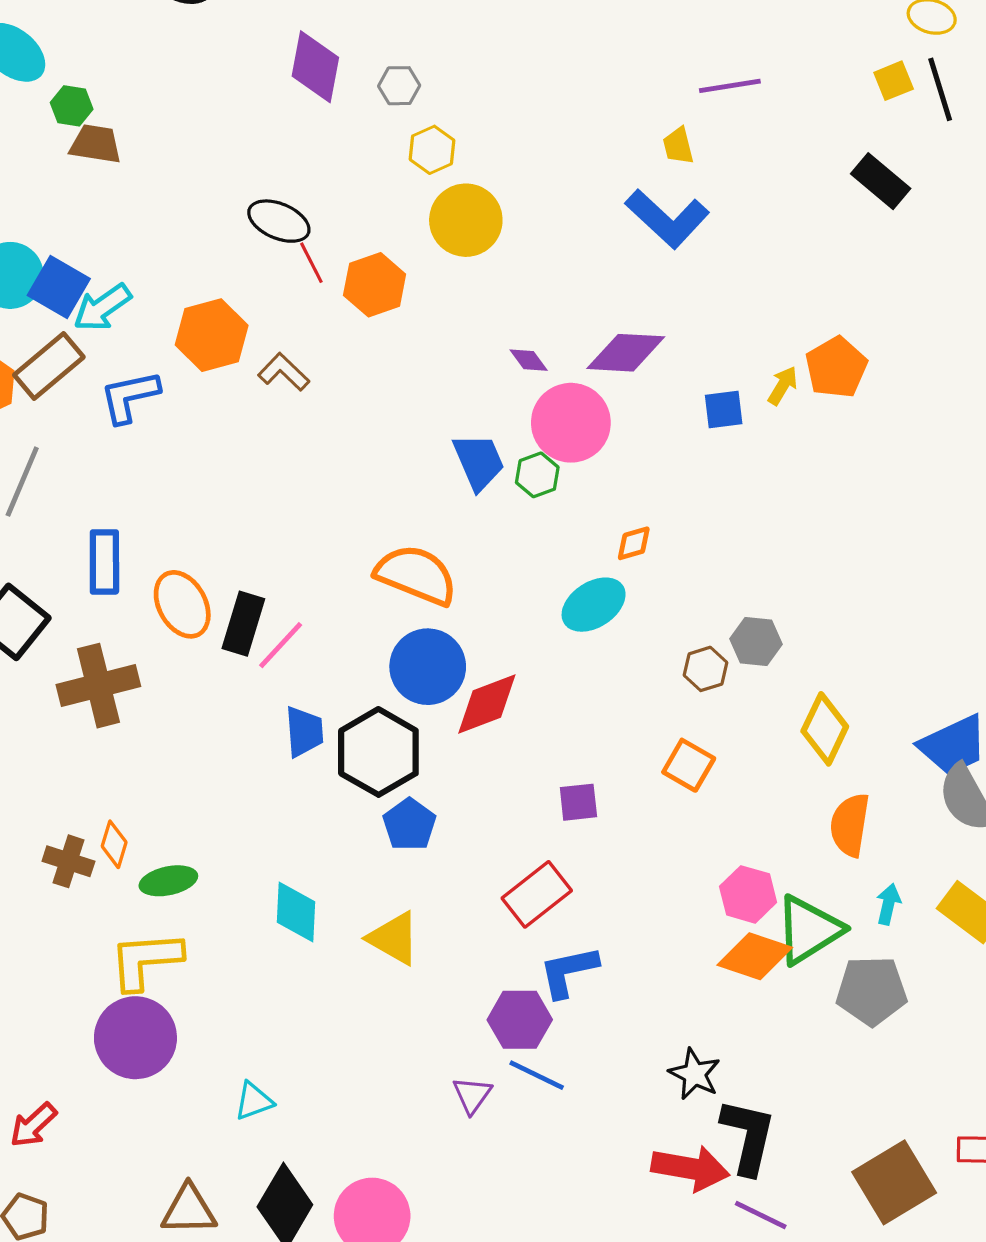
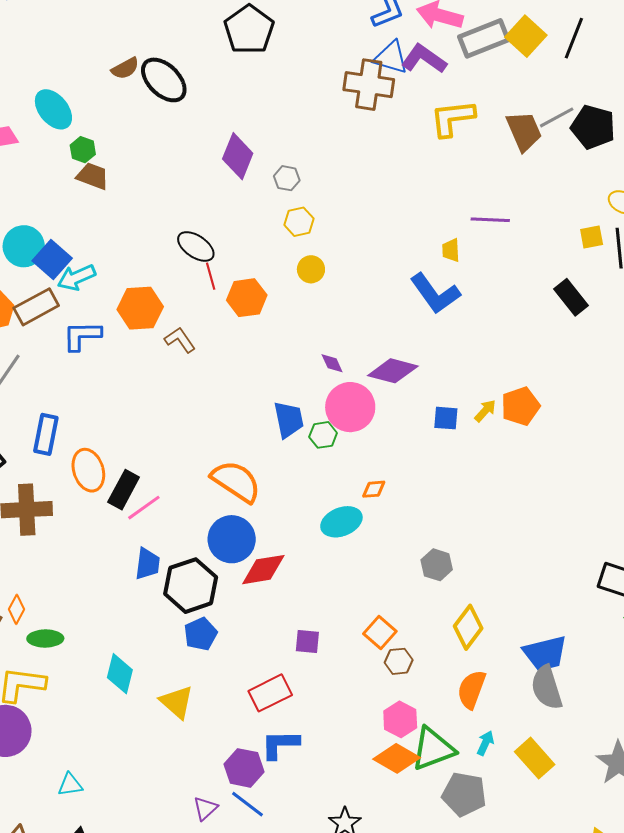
yellow circle: (466, 220) -> (311, 269), size x0.6
brown hexagon: (705, 669) -> (399, 661), moved

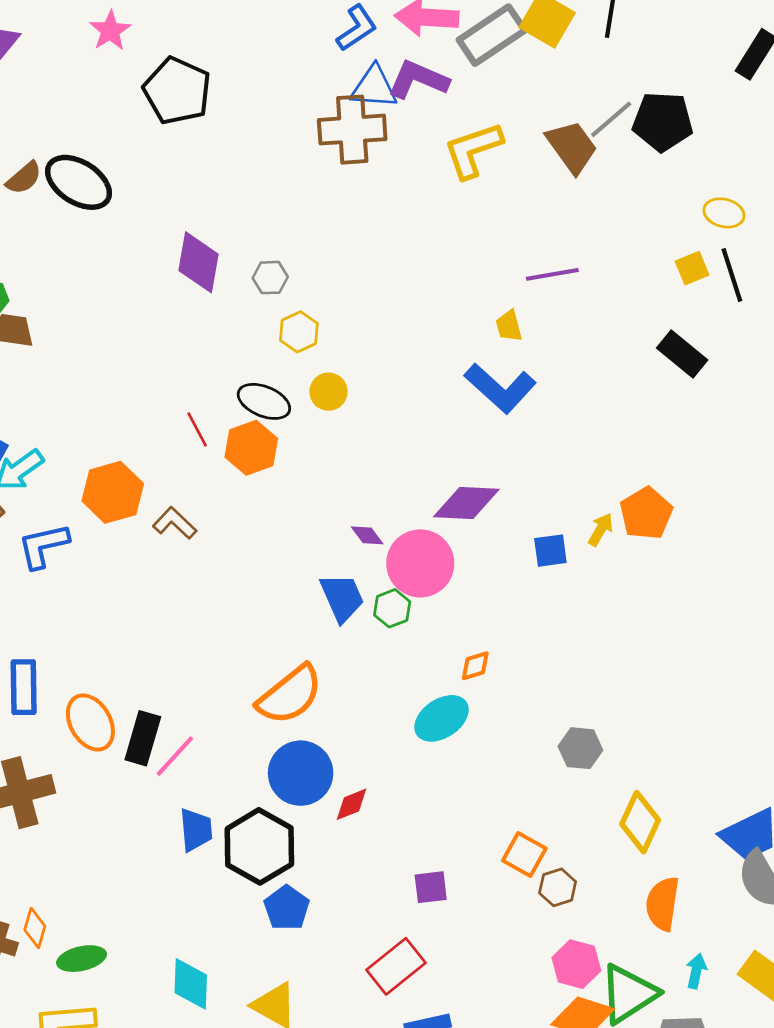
black ellipse: (196, 246) -> (264, 401), moved
purple diamond: (332, 363) -> (367, 535), moved
orange semicircle: (236, 481) -> (290, 695), turned 120
red diamond: (263, 570) -> (351, 804), size x0.6

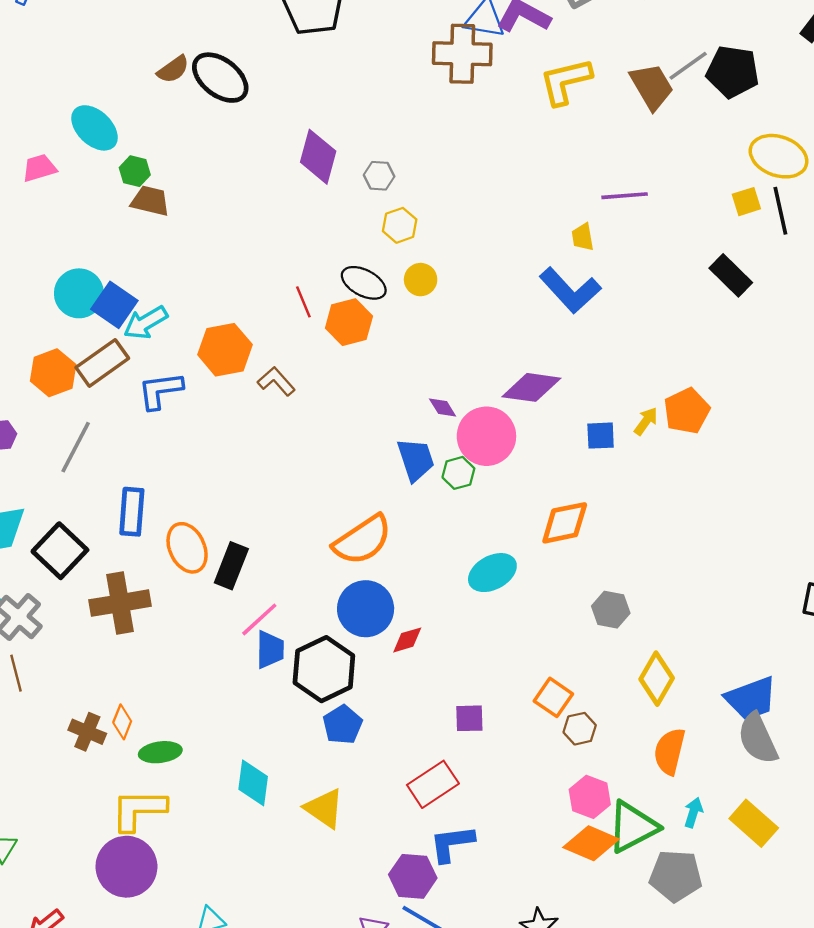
yellow ellipse: (724, 213) -> (779, 156), size x1.6
orange diamond: (475, 666) -> (565, 523), moved, size x1.8
pink line: (175, 756) -> (259, 619), moved

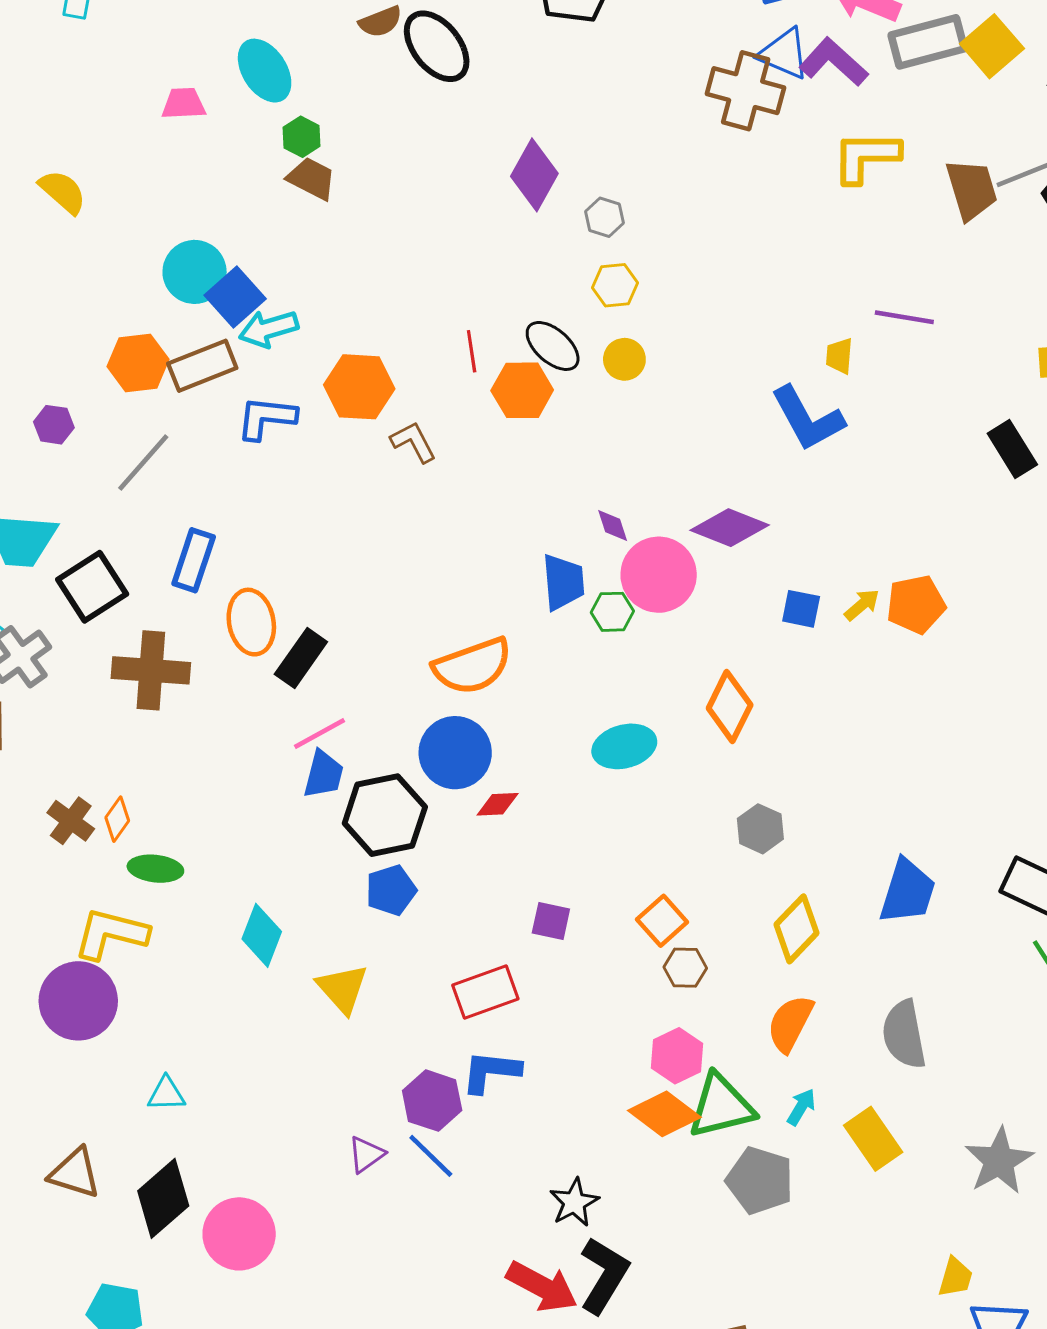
orange diamond: (565, 523) -> (730, 707), turned -66
blue trapezoid: (751, 699) -> (907, 891), moved, turned -66

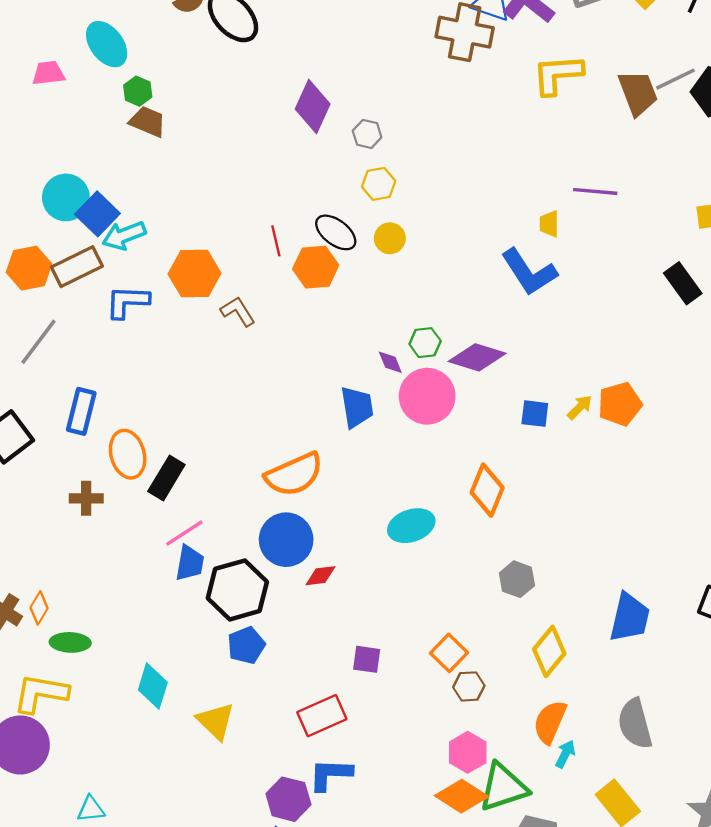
green hexagon: (612, 612) -> (425, 343), moved
brown cross: (151, 670) -> (86, 498), moved, size x0.6
cyan arrow: (801, 1107) -> (565, 754), moved

